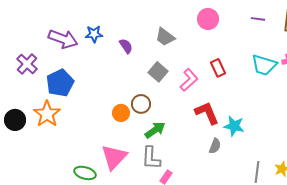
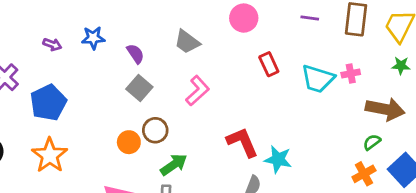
purple arrow: (63, 39) -> (52, 44), size x0.5
red rectangle: (218, 68) -> (269, 64), moved
gray square: (158, 72) -> (139, 88), moved
pink L-shape: (189, 80) -> (198, 91), moved
orange star: (47, 114) -> (50, 155), moved

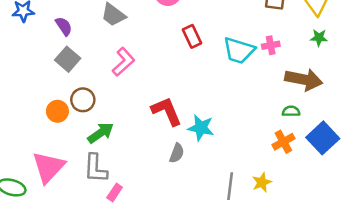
green semicircle: (372, 142) -> (291, 111), turned 36

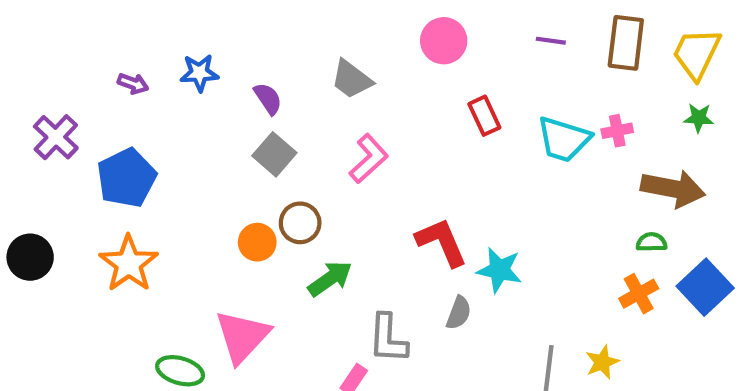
gray L-shape: (96, 168) -> (388, 339), moved

